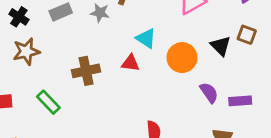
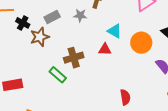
brown star: (26, 51) -> (40, 37), moved
green rectangle: (48, 102) -> (58, 75), moved

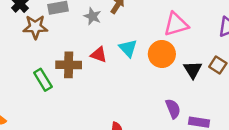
orange circle: (141, 43) -> (162, 54), moved
red triangle: (105, 49) -> (99, 55), moved

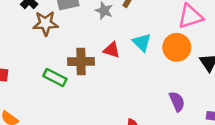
green rectangle: (43, 80) -> (55, 78), turned -30
purple semicircle: (173, 109) -> (177, 101), moved

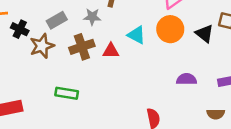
brown cross: (81, 61) -> (82, 47), moved
purple semicircle: (177, 101) -> (187, 79), turned -48

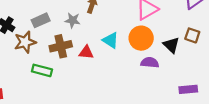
purple semicircle: (187, 79) -> (150, 63), moved
green rectangle: (67, 93) -> (42, 70), moved

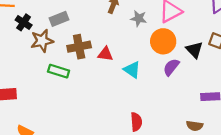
gray star: (73, 20) -> (139, 18), moved
cyan triangle: (110, 40) -> (132, 70), moved
purple semicircle: (150, 63) -> (171, 67), turned -60

